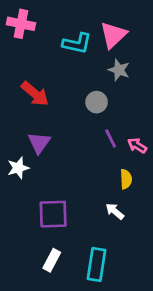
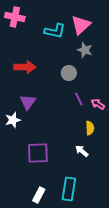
red arrow: (35, 94) -> (25, 67), turned -40
white rectangle: (52, 260) -> (39, 195), moved

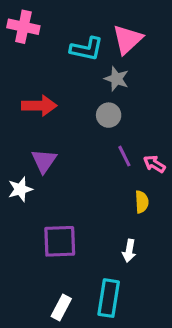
gray star: (85, 50) -> (116, 79), moved
white arrow: (82, 151) -> (129, 251), moved, turned -120

